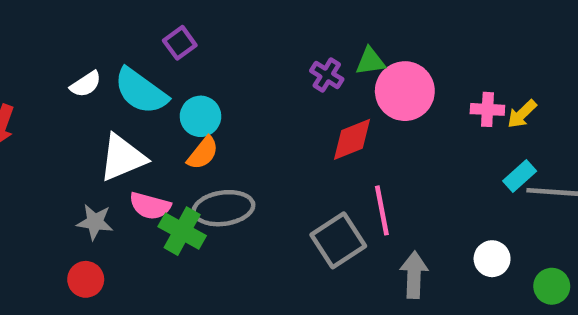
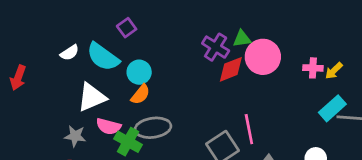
purple cross: (327, 75) -> (216, 47), size x1.4
red diamond: (352, 139) -> (231, 69), moved
cyan rectangle: (520, 176) -> (332, 108), size x1.4

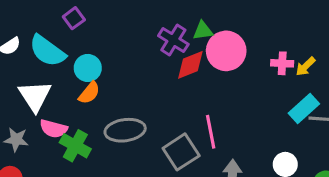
white triangle: (92, 97) -> (35, 96), turned -40
gray ellipse: (153, 128) -> (125, 130), moved

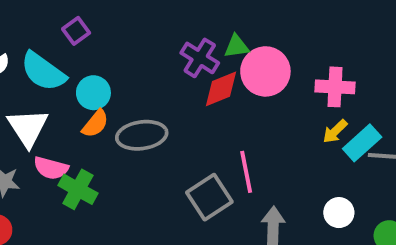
pink cross: (282, 63) -> (335, 87), size x1.4
yellow arrow: (305, 66) -> (335, 131), moved
gray ellipse: (125, 130) -> (142, 135), moved

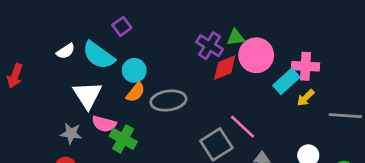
cyan rectangle: (362, 143) -> (286, 81), moved
pink line: (246, 172) -> (242, 127), turned -36

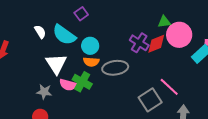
purple cross: (210, 46) -> (139, 43), moved
white semicircle: (66, 51) -> (40, 32), turned -88
orange semicircle: (136, 92) -> (91, 62), turned 56
green cross: (123, 139) -> (82, 82), moved

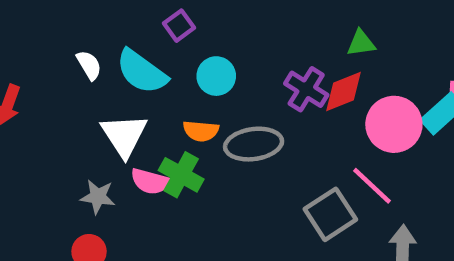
pink circle: (179, 35) -> (394, 124), moved
cyan circle: (90, 46) -> (216, 76), moved

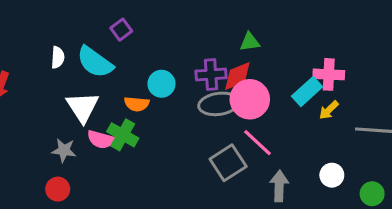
white semicircle: (89, 65) -> (58, 57), turned 35
cyan circle: (216, 76) -> (161, 84), moved
purple cross: (306, 89) -> (211, 74), turned -36
pink circle: (394, 124) -> (250, 99), moved
gray ellipse: (254, 144) -> (219, 104), moved

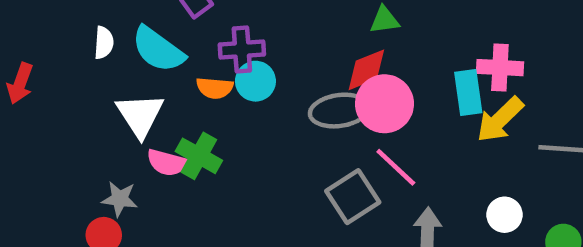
purple cross: (211, 74) -> (242, 49), moved
cyan rectangle: (307, 92) -> (468, 92), turned -56
orange semicircle: (137, 104) -> (215, 88), moved
yellow arrow: (329, 110) -> (500, 120), size x1.6
gray star: (64, 150) -> (120, 199), moved

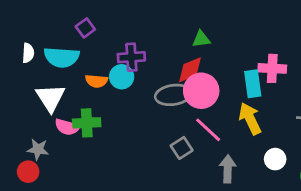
cyan semicircle: (158, 49) -> (62, 57), turned -32
purple cross: (242, 49) -> (131, 57), moved
yellow arrow: (500, 120) -> (250, 119), moved, turned 108
green cross: (199, 156) -> (87, 123), turned -32
gray square: (353, 197) -> (182, 148), size x0.7

